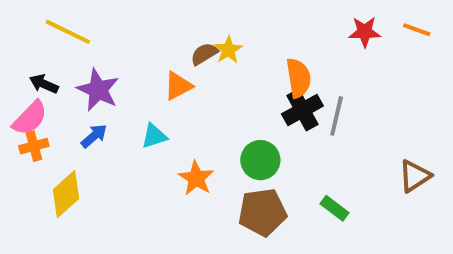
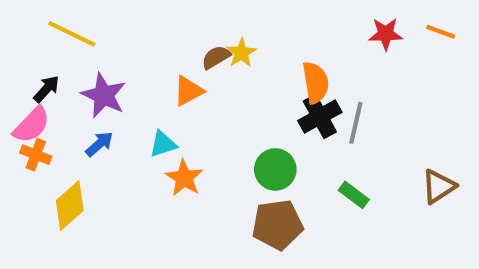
black arrow: (44, 84) -> (46, 89), turned 108
orange cross: (34, 146) -> (36, 155), turned 36
orange star: (196, 178) -> (184, 178), moved
green rectangle: (335, 208) -> (354, 195), moved

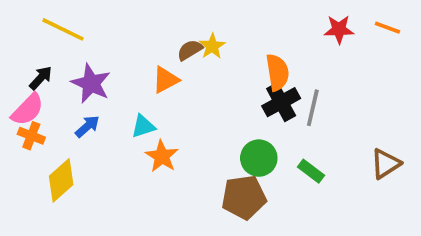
green circle: (275, 169) -> (259, 158), moved

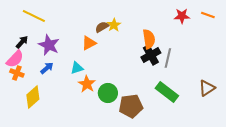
green circle: (259, 158) -> (108, 93), moved
green rectangle: (311, 171) -> (167, 92), size x1.6

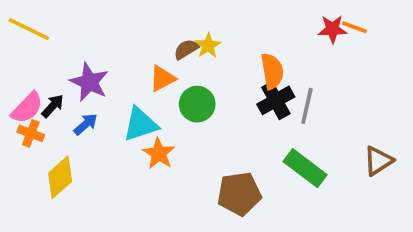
orange line: (208, 15) -> (354, 27), moved
yellow line: (34, 16) -> (29, 29), moved
black arrow: (22, 42) -> (53, 106), moved
cyan triangle: (77, 68) -> (140, 124), size x1.5
green circle: (108, 93) -> (197, 104), moved

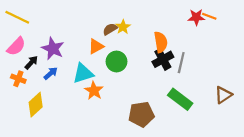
pink semicircle: (27, 108) -> (16, 46), moved

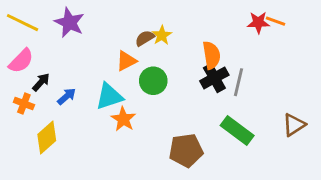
purple star: (53, 49) -> (69, 23), moved

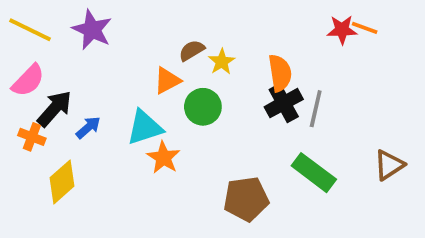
yellow star: (162, 35) -> (222, 62), moved
black arrow: (41, 82) -> (54, 109), size x1.5

